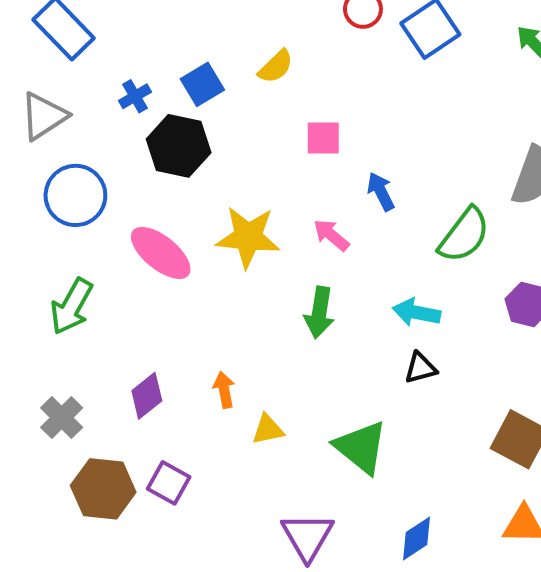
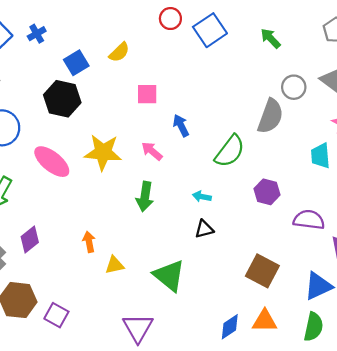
blue cross: (135, 96) -> (37, 34), moved
cyan arrow: (417, 312) -> (202, 196), size x0.7
purple diamond: (147, 396) -> (30, 240), moved
purple square: (169, 483) -> (56, 315), moved
blue diamond: (417, 538) -> (230, 327), moved

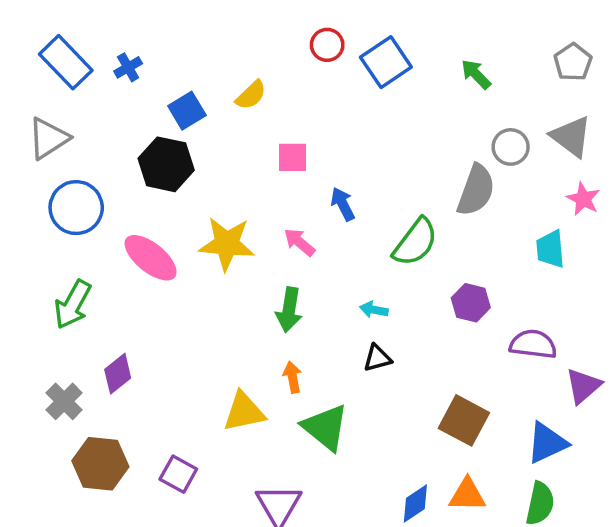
orange arrow: (89, 242) -> (293, 377), moved
yellow triangle: (115, 265) -> (244, 412), size x1.5
purple square: (56, 315) -> (178, 474), moved

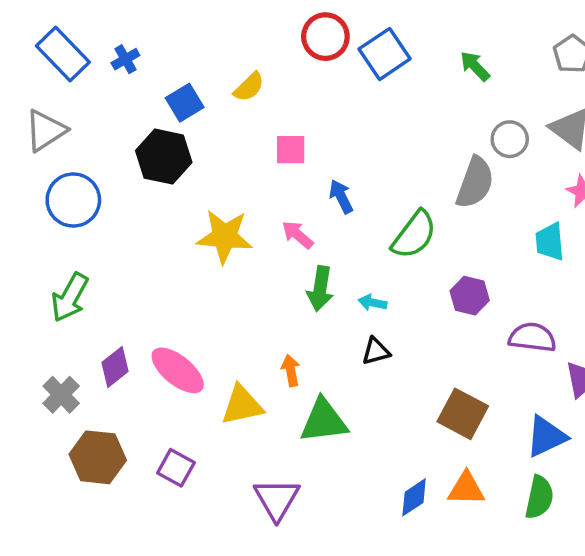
red circle: (327, 45) -> (325, 37), size x1.4
pink ellipse: (151, 258) -> (178, 370), moved
green arrow: (289, 310) -> (320, 289), moved
green triangle: (325, 427) -> (324, 421), turned -46

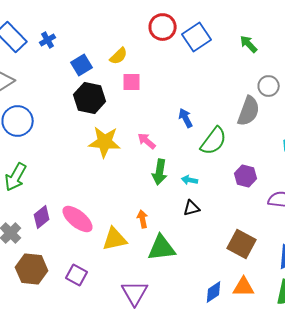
pink square: (291, 150) -> (132, 82), moved
black hexagon: (164, 157) -> (90, 98), moved
blue arrow: (341, 197) -> (186, 118), moved

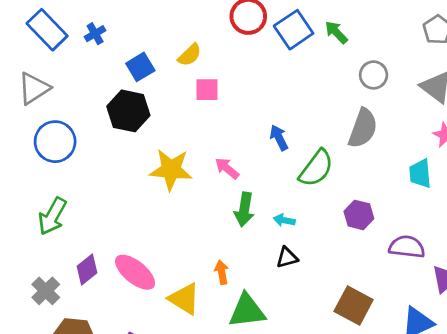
green arrow: (249, 44) -> (336, 32), moved
gray circle: (269, 86) -> (374, 75), moved
black hexagon: (90, 98) -> (128, 111), moved
yellow triangle: (115, 239) -> (184, 299), turned 44

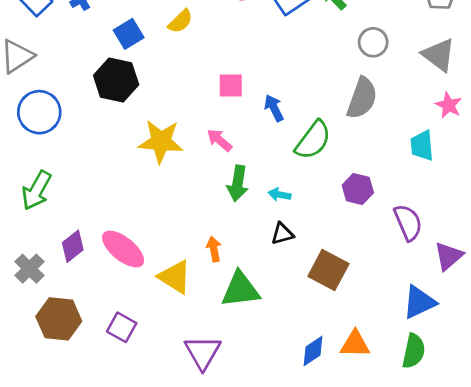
pink square: (207, 90) -> (231, 86), moved
purple semicircle: (407, 247) -> (408, 222), turned 60
brown square: (354, 306) -> (328, 270), moved

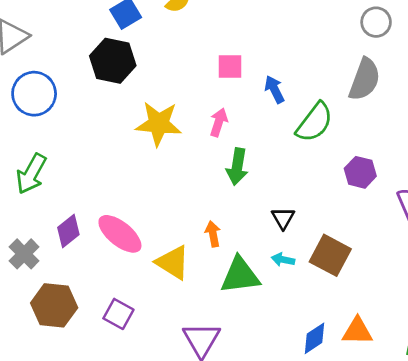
pink arrow: (219, 140) -> (219, 122), turned 68
cyan arrow: (280, 195) -> (283, 260), moved
black triangle: (282, 234) -> (283, 218), turned -45

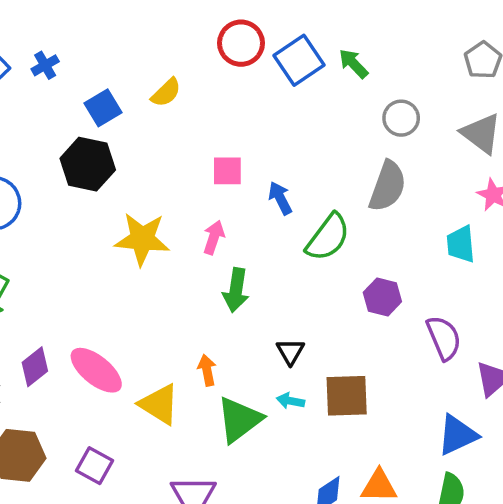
brown square: (330, 255) -> (347, 396), turned -30
green triangle: (240, 275) -> (239, 420), turned -30

